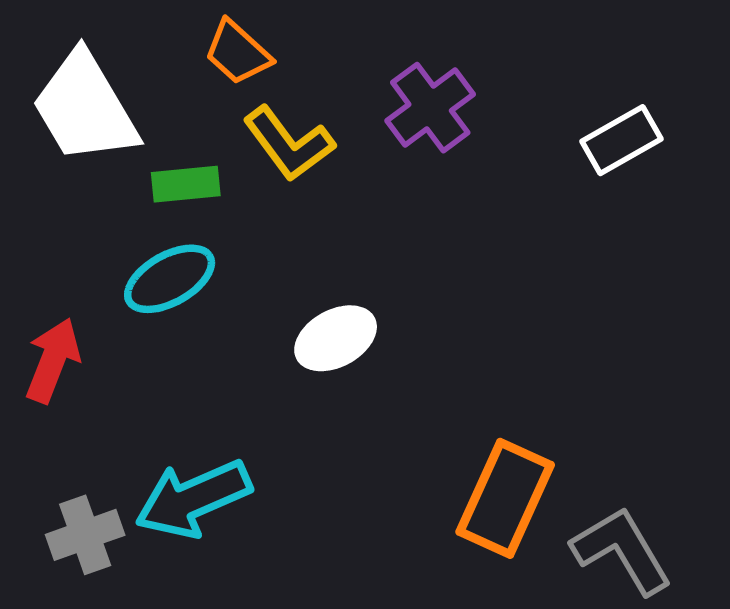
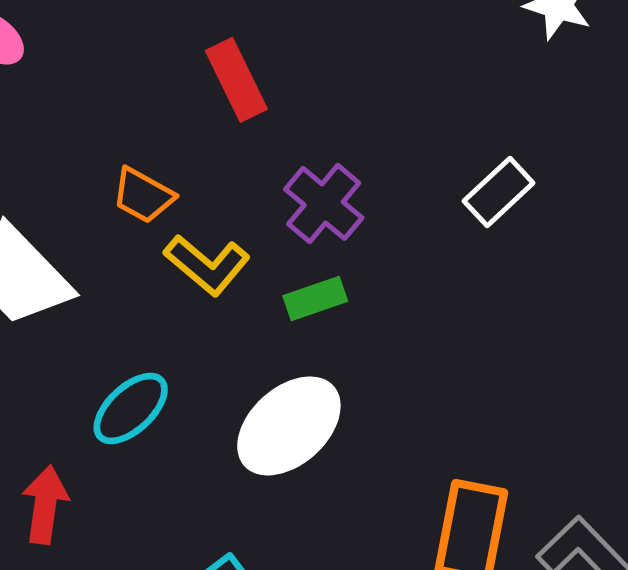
green rectangle: (186, 184) -> (315, 299), moved
white ellipse: (336, 338) -> (289, 426), size x1.5

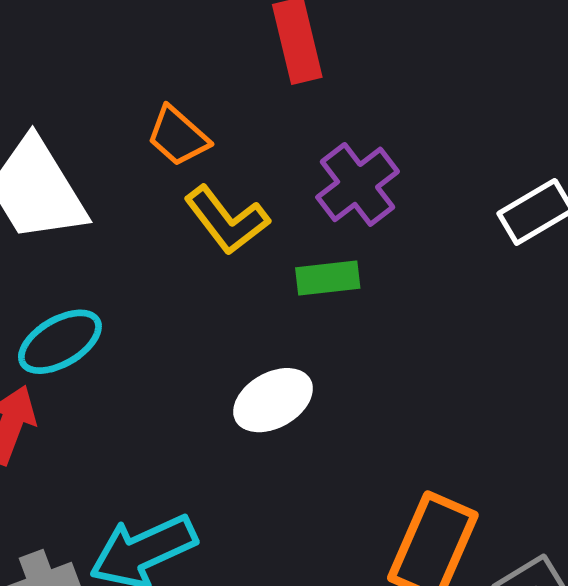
cyan ellipse: (131, 408) -> (60, 342), moved
white ellipse: (289, 426) -> (273, 400), size x0.7

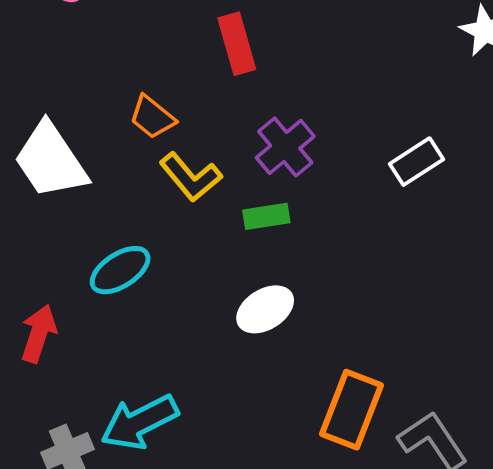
cyan ellipse: (60, 342) -> (120, 270), moved
white ellipse: (273, 400) -> (265, 309), moved

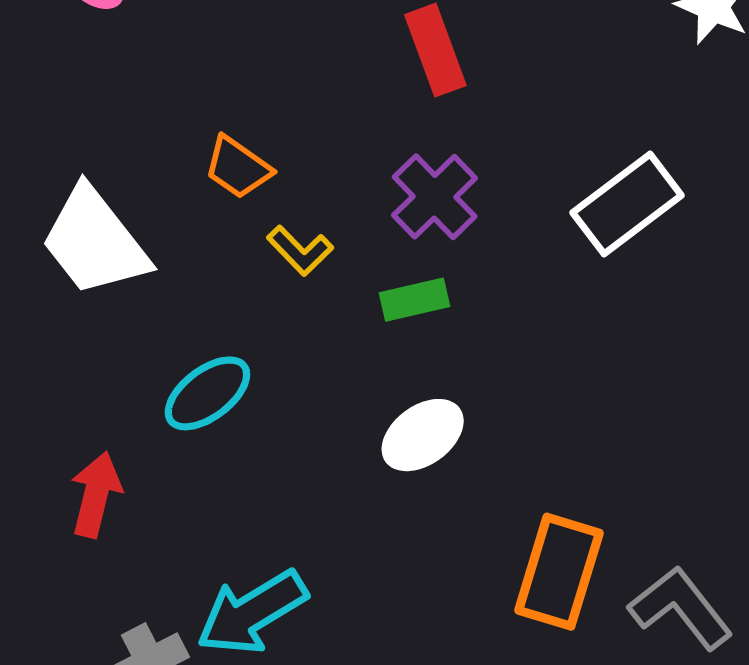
red rectangle: (237, 44) -> (435, 50), moved
white rectangle: (417, 162) -> (627, 204), size x1.4
yellow L-shape: (191, 177) -> (300, 251), size x0.7

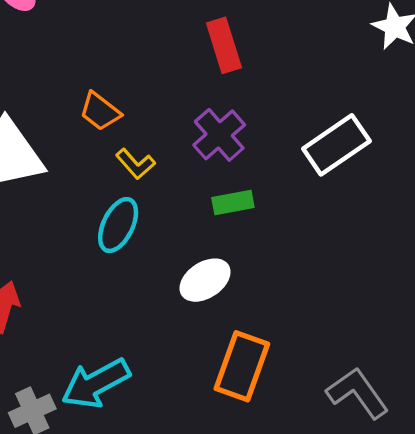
green rectangle: (415, 300) -> (233, 202), moved
cyan ellipse: (207, 393) -> (118, 225), moved, turned -30
orange rectangle: (559, 572) -> (242, 366), moved

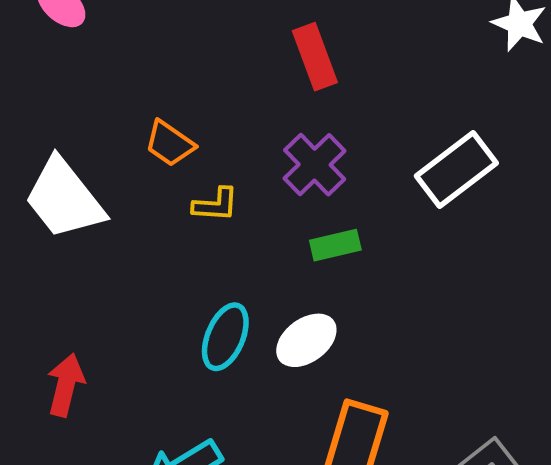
yellow L-shape: (135, 164) -> (216, 205), turned -42
cyan ellipse: (118, 225) -> (225, 337), moved

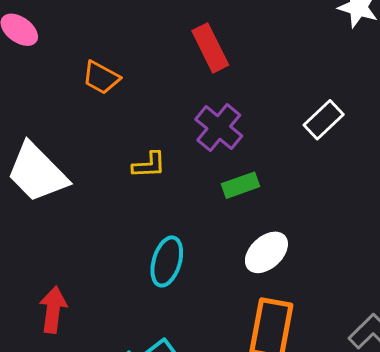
orange trapezoid: (170, 144) -> (101, 77), moved
white rectangle: (456, 170) -> (324, 120), size x0.7
white ellipse: (306, 340) -> (266, 252), moved

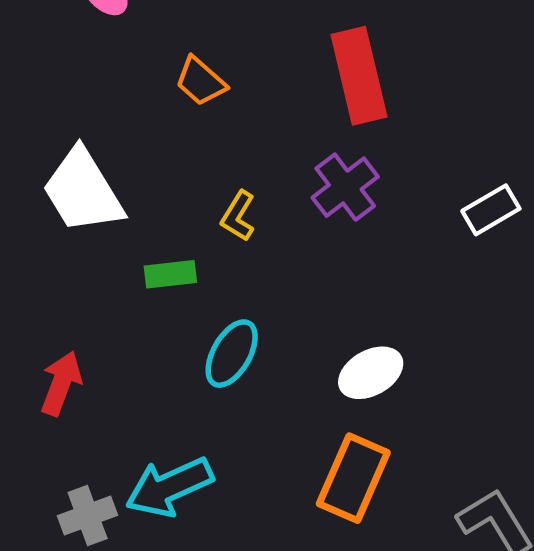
red rectangle: (210, 48) -> (359, 76), size x1.4
yellow L-shape: (149, 165) -> (238, 216), turned 111
green rectangle: (240, 185) -> (170, 274), moved

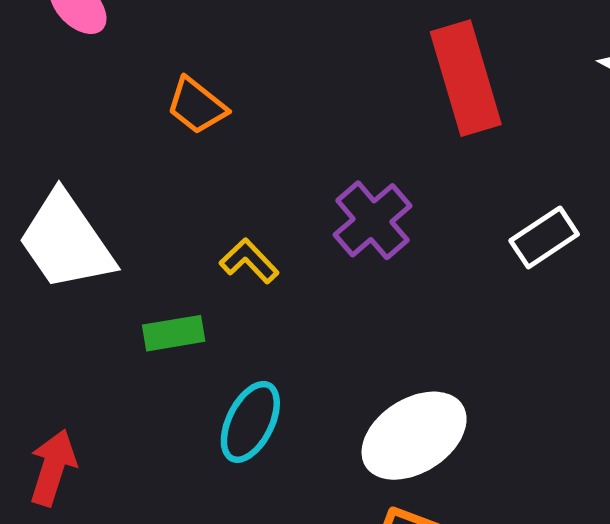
red rectangle: (359, 76) -> (466, 78), moved
yellow L-shape: (238, 216) -> (249, 261), turned 108
white ellipse: (371, 373) -> (414, 436), size x1.4

